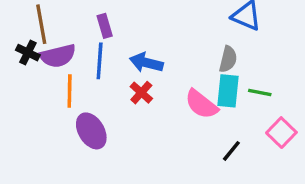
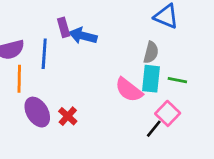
purple rectangle: (105, 26) -> (64, 27), moved
blue arrow: (146, 63) -> (83, 36), moved
red cross: (141, 93) -> (68, 116), moved
pink square: (281, 133) -> (168, 113), moved

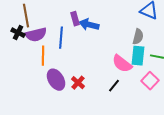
black line: (154, 129) -> (114, 86), moved

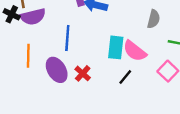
blue line: (61, 38) -> (67, 38), moved
orange line: (43, 56) -> (28, 56), moved
cyan rectangle: (138, 56) -> (116, 47), moved

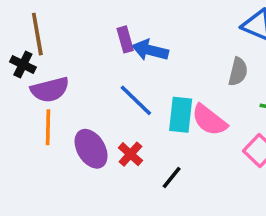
purple semicircle: (33, 17) -> (50, 90), moved
blue line: (67, 38) -> (136, 100), moved, turned -50
black line: (125, 77) -> (172, 177), moved

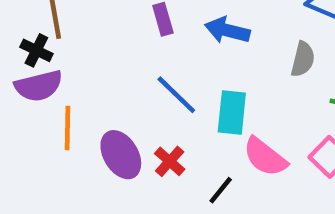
blue arrow: (150, 50) -> (227, 30), moved
purple semicircle: (50, 90) -> (39, 86), moved
pink semicircle: (209, 120) -> (265, 157), moved

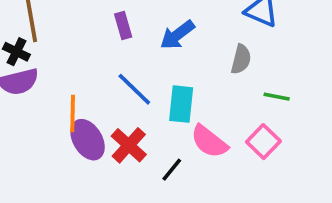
blue arrow: (227, 30) -> (177, 35), turned -51
orange line: (68, 128) -> (73, 113), moved
red cross: (170, 161) -> (129, 145), size x1.4

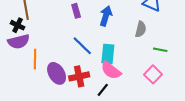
blue arrow: (177, 35) -> (106, 16), turned 144
orange line: (73, 113) -> (35, 59), moved
pink semicircle: (209, 142) -> (111, 70), moved
red cross: (129, 145) -> (79, 76), turned 36

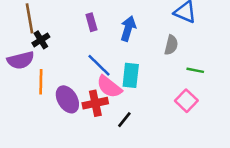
black cross: (18, 25) -> (41, 40), moved, turned 32
pink semicircle: (111, 70) -> (109, 87), moved

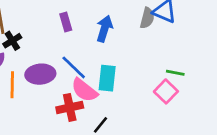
gray semicircle: (171, 45) -> (147, 18), moved
purple ellipse: (67, 99) -> (40, 74), moved, turned -64
pink square: (186, 101) -> (166, 91), moved

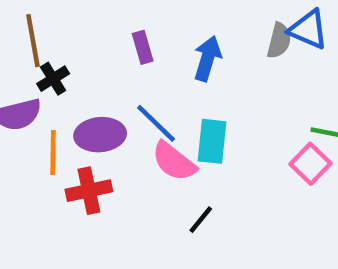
red cross: (70, 107) -> (89, 191), moved

